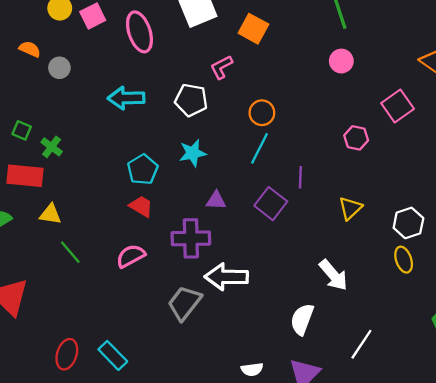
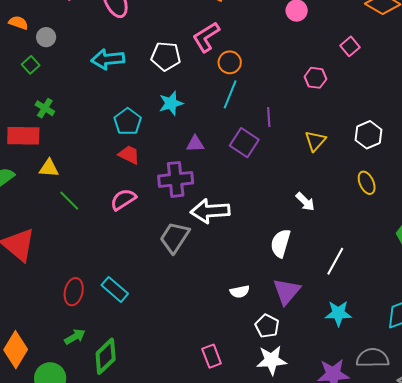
pink L-shape: (221, 67) -> (206, 37), moved, size x1.4
pink square: (398, 106) -> (350, 46), size x0.7
green square: (22, 130) -> (31, 65), moved, turned 30
white hexagon: (408, 223) -> (368, 135), moved
white arrow: (333, 275) -> (305, 202), size x0.7

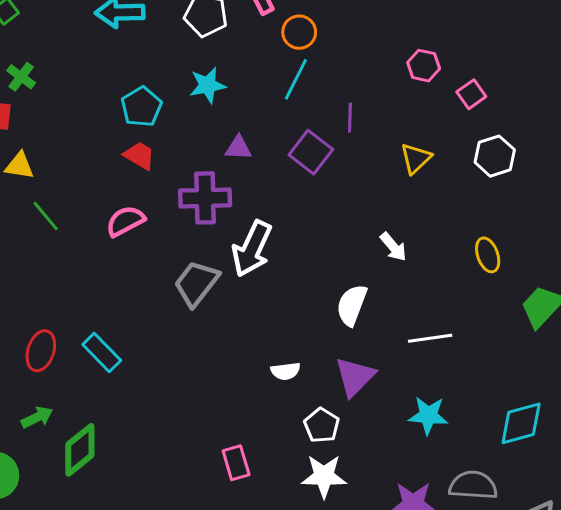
pink square: (350, 46) -> (471, 94), moved
yellow ellipse: (367, 183) -> (488, 255), moved
white arrow: (210, 211) -> (252, 249), turned -66
white line: (335, 261) -> (430, 338), turned 48

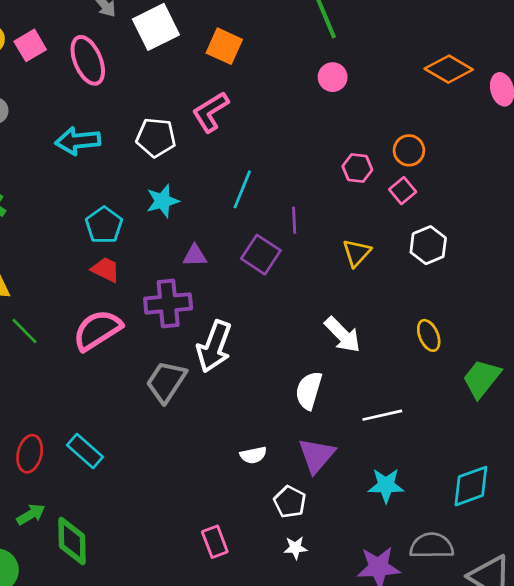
orange circle: (299, 32) -> (409, 150), moved
pink semicircle: (125, 221) -> (97, 330), size x1.4
white arrow: (393, 247) -> (342, 335), size x1.4
green diamond: (80, 450) -> (72, 541), turned -48
white star: (324, 476) -> (295, 548), size x0.6

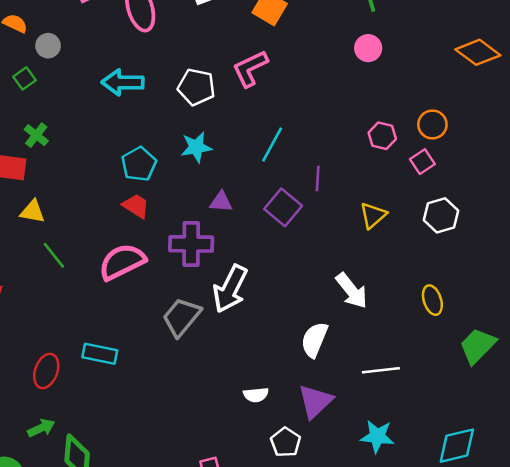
cyan rectangle: (85, 451) -> (100, 354), moved, turned -36

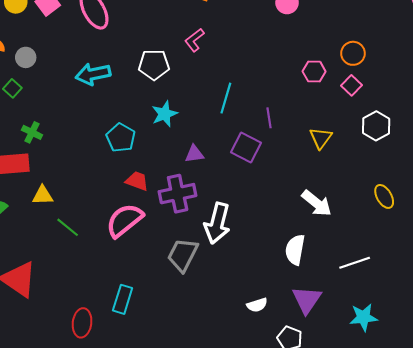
pink L-shape: (250, 68) -> (194, 40), size x0.7
red trapezoid: (136, 206) -> (137, 181), moved
cyan rectangle: (100, 354) -> (123, 299), turned -72

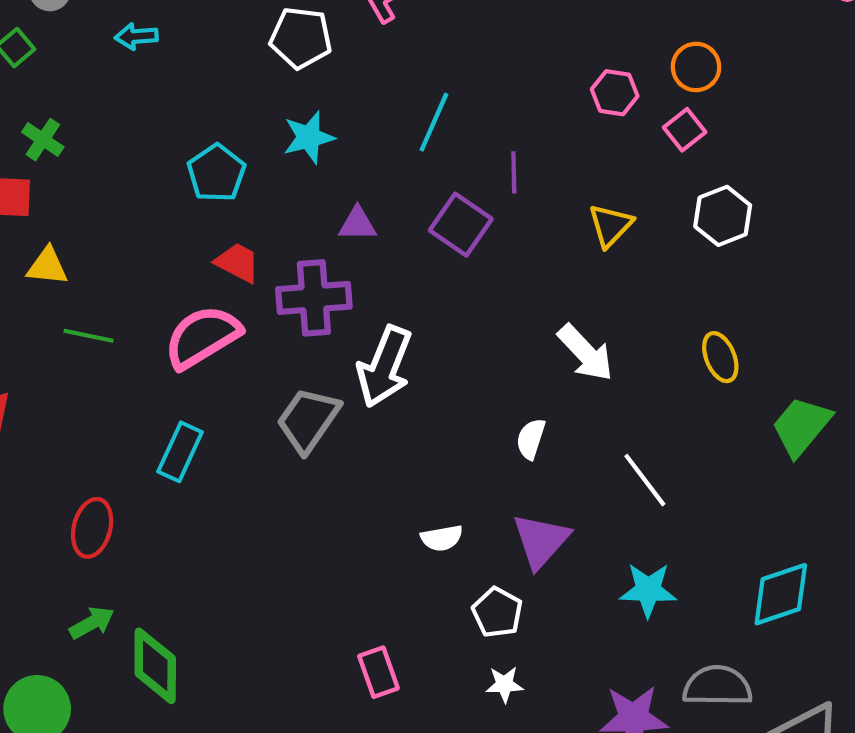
cyan arrow: (93, 74) -> (136, 36), moved, size x0.6
green line: (68, 227) -> (88, 336), turned -35
white semicircle: (295, 250) -> (531, 439), size x0.7
white line: (355, 263) -> (645, 480), turned 64
cyan rectangle: (123, 299) -> (180, 452), moved

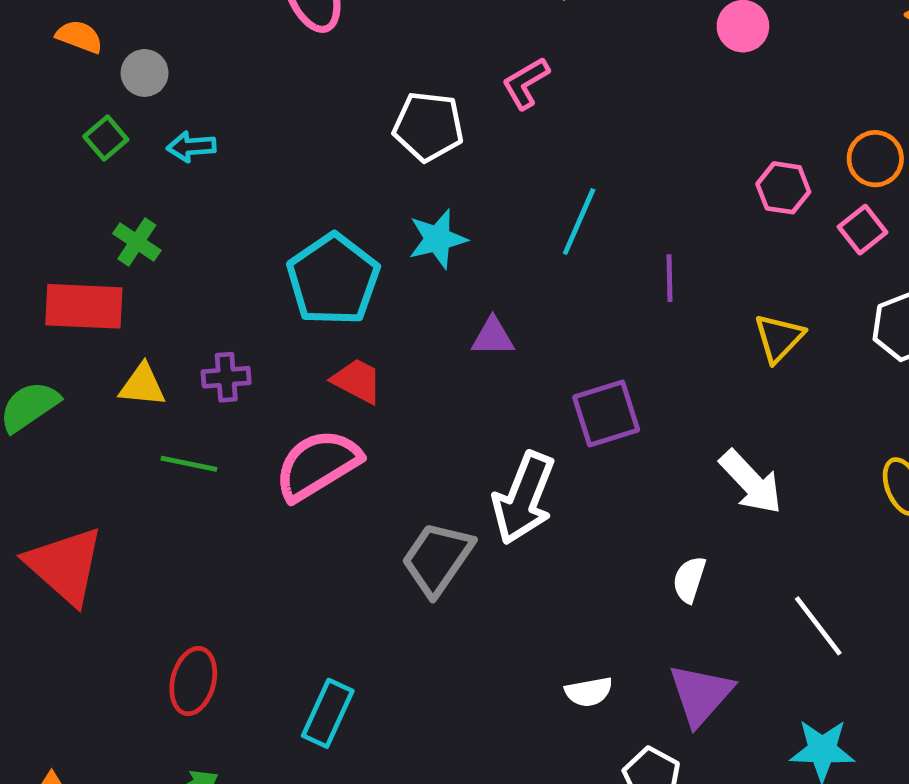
cyan arrow: (136, 36) -> (191, 147), moved
cyan pentagon: (216, 173) -> (333, 279), size x1.4
purple square: (461, 225) -> (606, 414), moved, turned 38
purple cross: (314, 298) -> (226, 377), moved, size x0.6
cyan rectangle: (180, 452) -> (328, 713), moved

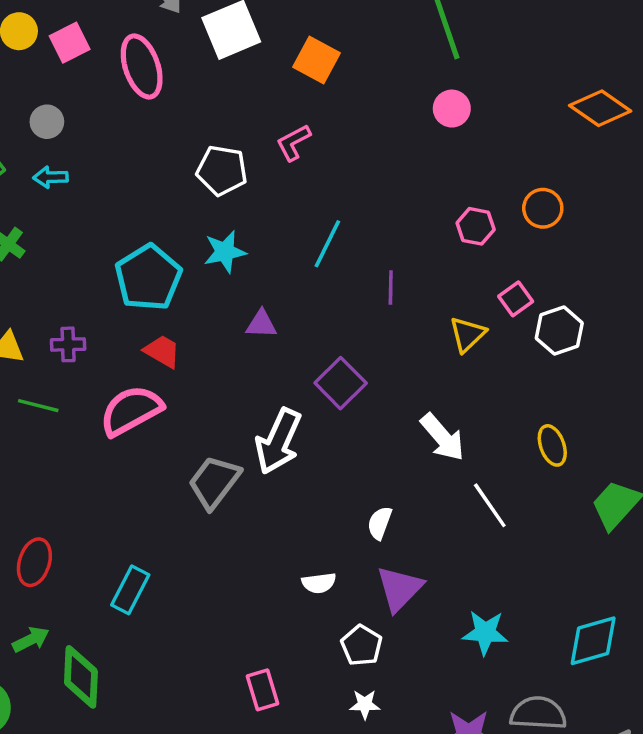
gray circle: (145, 73) -> (47, 122), moved
pink square: (863, 230) -> (516, 299), moved
purple square: (606, 414) -> (341, 383), turned -30
white semicircle: (689, 579) -> (380, 523), moved
white line: (818, 626) -> (490, 505), moved

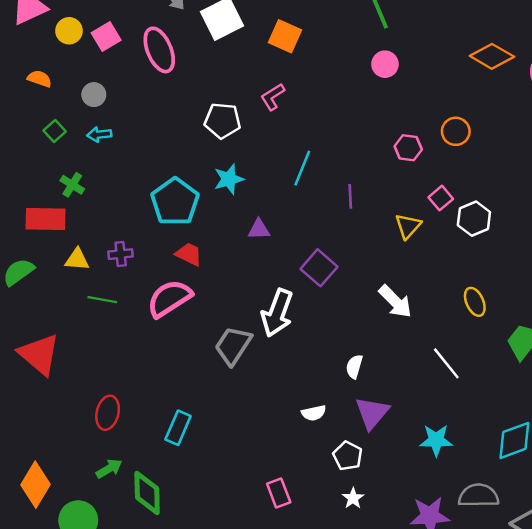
white line: (490, 505) -> (446, 363), moved
white star: (365, 704) -> (353, 498), turned -30

